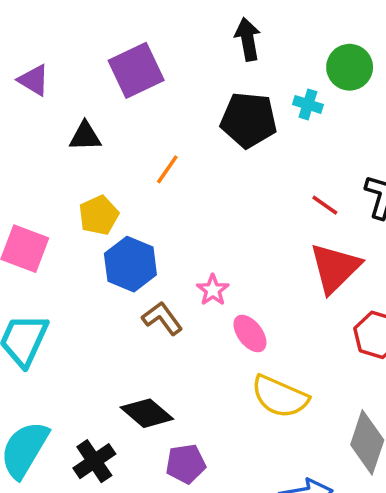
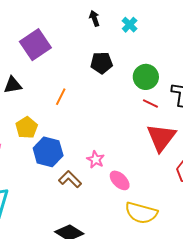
black arrow: (248, 39) -> (94, 18), size x0.7
green circle: (350, 67) -> (146, 77), moved
cyan cross: (308, 104) -> (130, 25), moved, turned 35
black pentagon: (249, 120) -> (101, 63), size x0.7

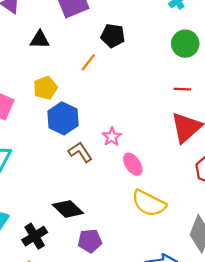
black pentagon: (101, 63) -> (113, 36), moved
green circle: (146, 77) -> (185, 44), moved
red line: (150, 104) -> (182, 89), turned -35

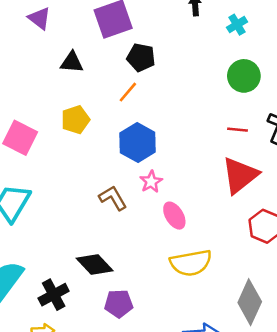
black pentagon: (113, 36) -> (141, 57), moved
blue hexagon: (63, 118) -> (138, 143), moved
yellow semicircle: (149, 203) -> (191, 263), turned -40

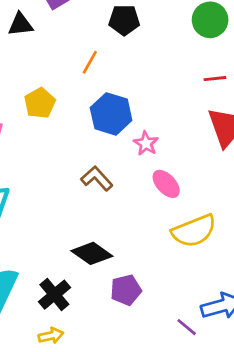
black pentagon: (141, 57) -> (124, 20), moved
black triangle: (72, 62) -> (21, 25), moved
pink star: (151, 182) -> (146, 143), moved

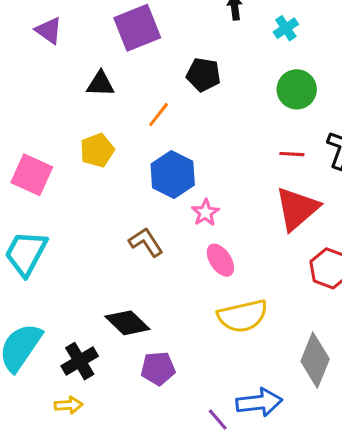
black triangle: (21, 25) -> (101, 84), moved

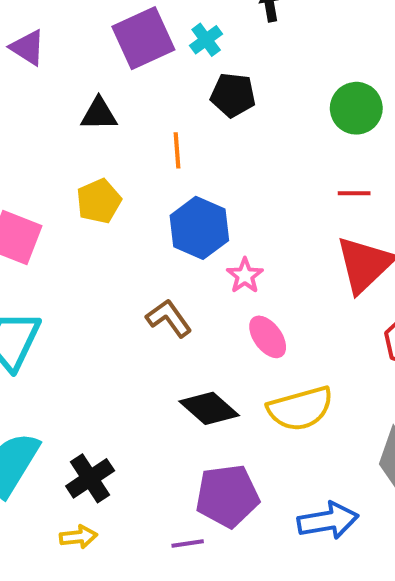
cyan cross: (286, 28) -> (206, 40), moved
orange line: (159, 115) -> (177, 150), turned -40
black diamond: (127, 323) -> (209, 408), moved
purple pentagon: (158, 368) -> (227, 496), moved, size x1.4
purple line: (218, 419) -> (188, 544), moved, turned -55

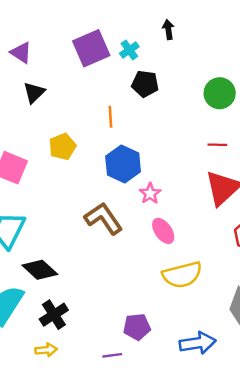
black triangle: (99, 114) -> (34, 93), moved, turned -45
brown L-shape: (169, 318) -> (104, 218), size x1.4
black diamond: (209, 408) -> (40, 270), moved
purple pentagon: (227, 496) -> (137, 327), size x0.7

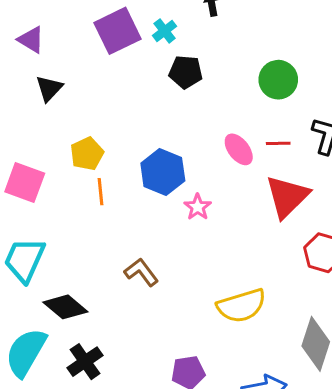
orange line: (110, 117) -> (101, 192), moved
brown L-shape: (104, 218) -> (141, 272), moved, size x0.7
pink ellipse: (163, 231) -> (239, 149), moved

